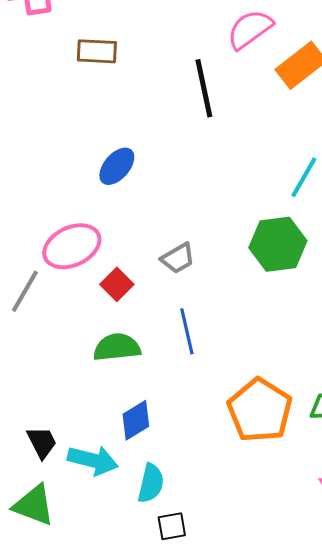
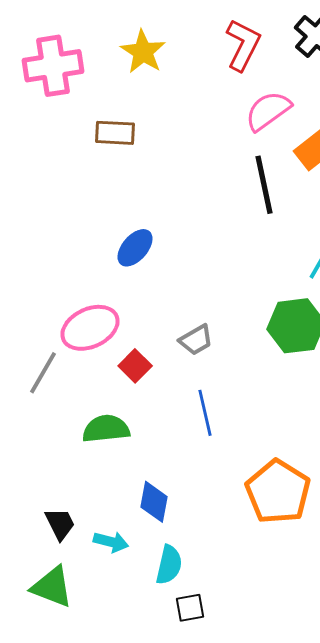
black line: (204, 88) -> (264, 185), moved
green semicircle: (117, 347) -> (106, 429), moved
blue diamond: (136, 420) -> (154, 502), turned -48
cyan arrow: (93, 460) -> (111, 542), size x0.7

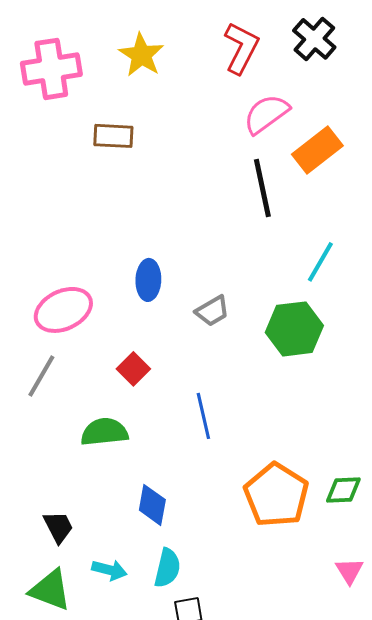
blue ellipse: (135, 248) -> (148, 280), moved, turned -39
pink ellipse: (90, 328) -> (63, 310), moved
gray trapezoid: (196, 340) -> (212, 311), moved
cyan arrow: (111, 542) -> (109, 570), moved

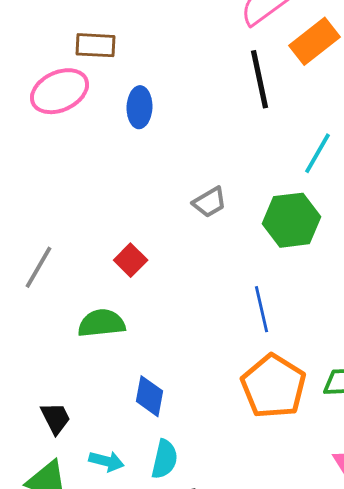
brown rectangle: (113, 136) -> (96, 45), moved
blue ellipse: (148, 280) -> (140, 107), moved
pink ellipse: (63, 310) -> (60, 91), moved
blue line: (203, 416) -> (262, 309), moved

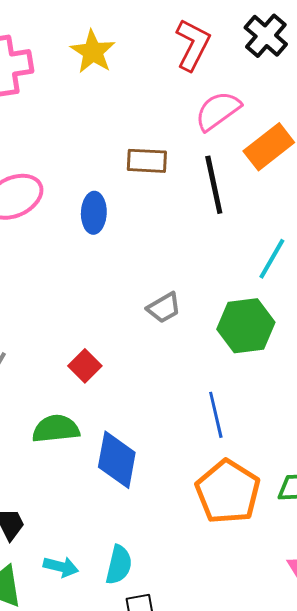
brown rectangle: (96, 45) -> (147, 161), moved
blue diamond: (150, 396) -> (117, 460), moved, size x1.4

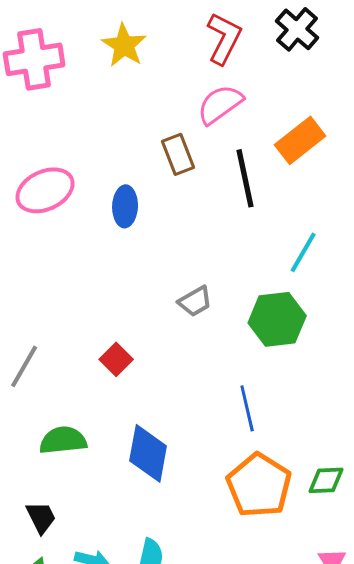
pink semicircle: (218, 111) -> (220, 104), moved
brown rectangle: (147, 161) -> (178, 154), turned 66
green semicircle: (56, 429) -> (63, 440), moved

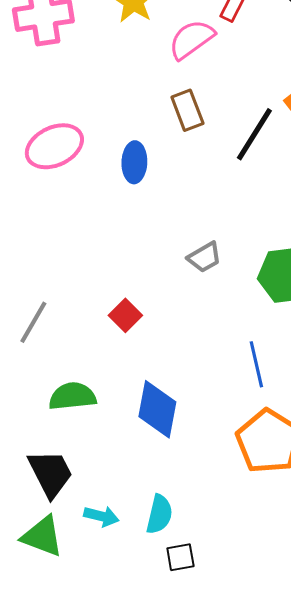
pink semicircle: (220, 104) -> (191, 39), moved
black line: (245, 178) -> (254, 134), turned 44
black trapezoid: (41, 517) -> (50, 473), size x1.5

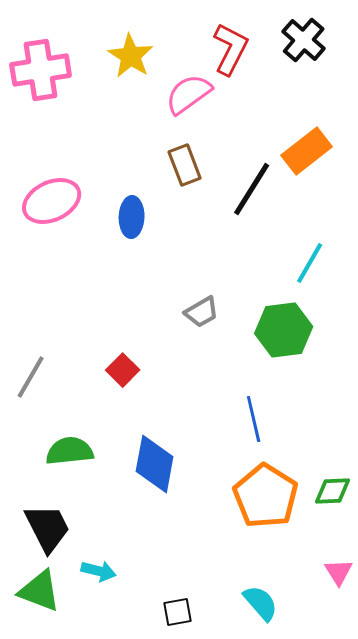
cyan semicircle: (159, 514) -> (261, 603), moved, turned -54

